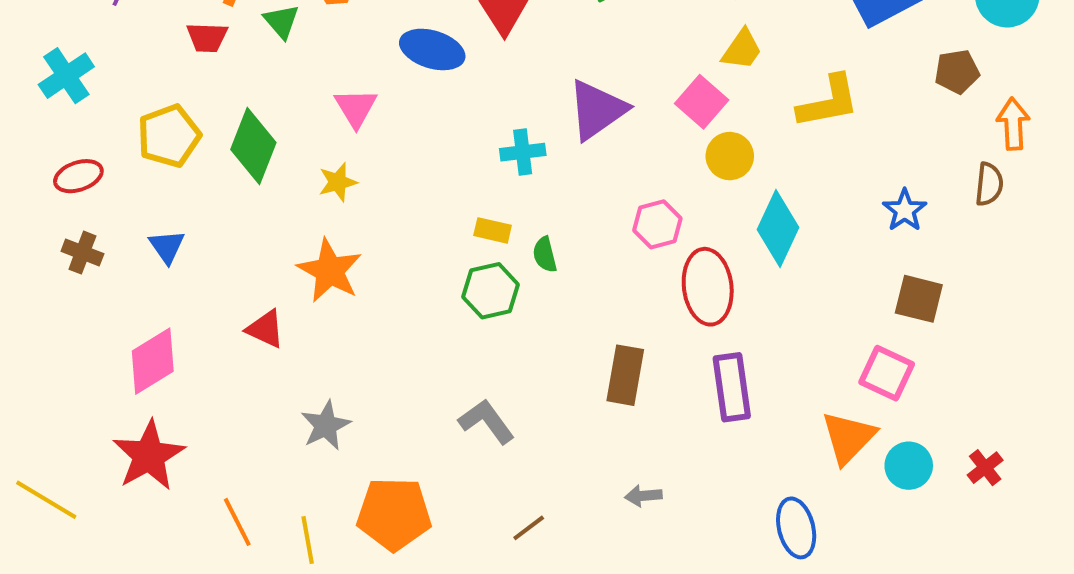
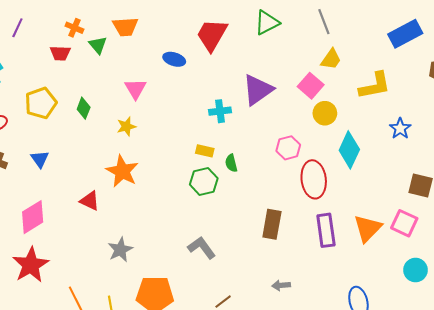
blue ellipse: (432, 49) -> (174, 59), size x0.7
green diamond: (253, 146) -> (84, 108), size x0.6
blue star: (905, 210) -> (400, 128), moved
orange triangle: (848, 437) -> (368, 228), moved

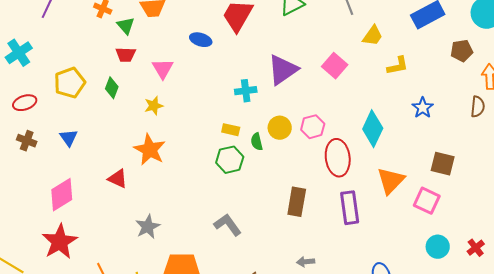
red trapezoid: (60, 53) -> (126, 55), moved
yellow trapezoid: (331, 59) -> (373, 36), moved
yellow L-shape: (375, 86) -> (398, 66), size x0.7
yellow circle: (325, 113) -> (280, 128), moved
orange triangle: (368, 228) -> (391, 181), moved

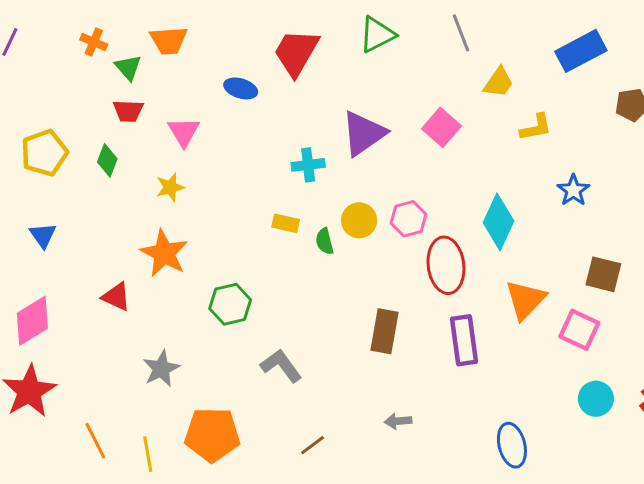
green hexagon: (230, 160) -> (230, 304), moved

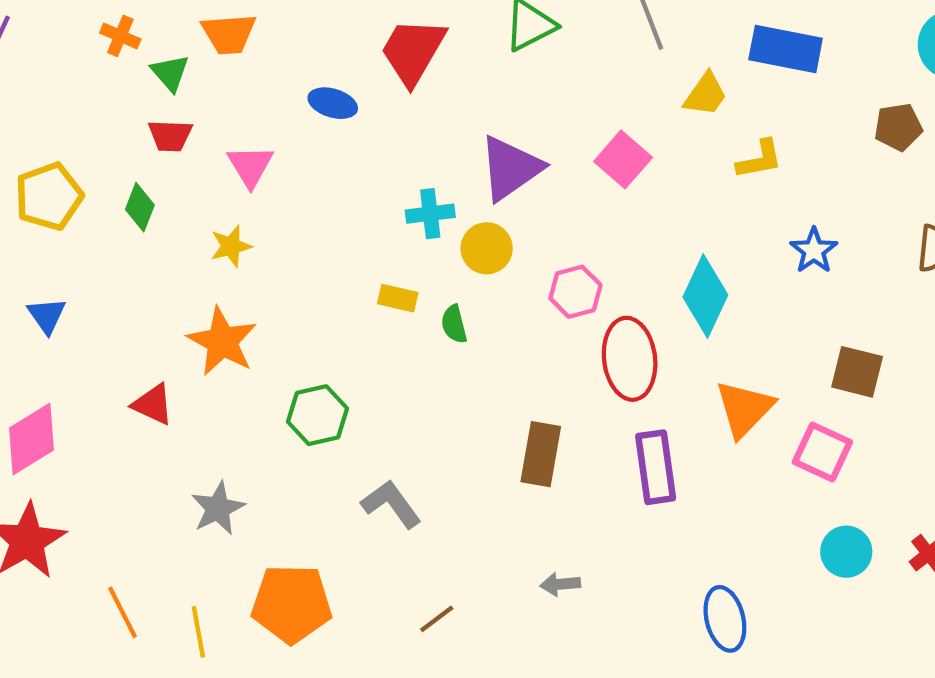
blue rectangle: (581, 51) -> (786, 49), moved, turned 39
yellow circle: (359, 220) -> (487, 248), moved

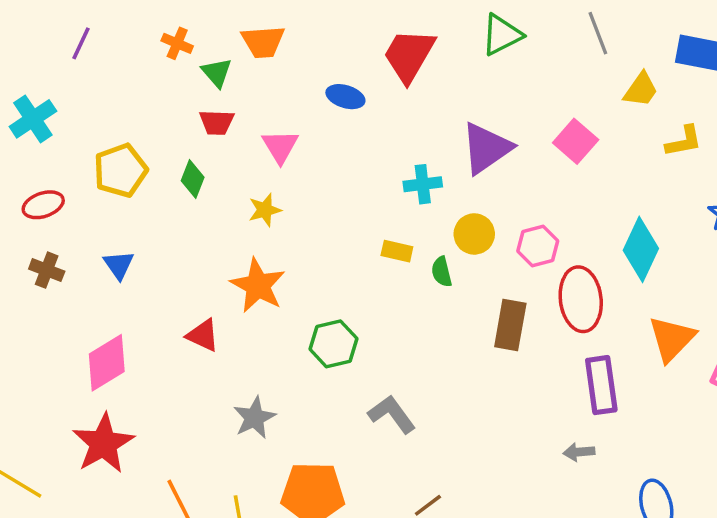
yellow circle: (487, 248) -> (474, 234), moved
brown rectangle: (541, 454) -> (510, 325), moved
gray arrow: (560, 584) -> (579, 452), moved

